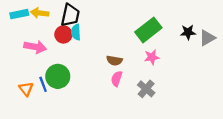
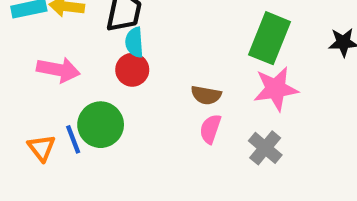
green rectangle: (148, 30) -> (269, 38), turned -30
red circle: (63, 34) -> (132, 70), moved
pink star: (152, 57) -> (276, 89), size x1.5

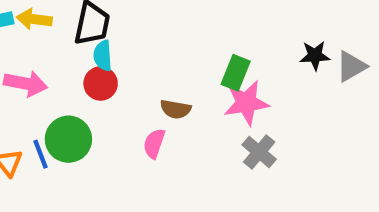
green rectangle: (269, 38) -> (236, 73), moved, size x0.7
pink semicircle: (210, 129) -> (154, 143), moved
gray cross: (265, 148) -> (259, 152), moved

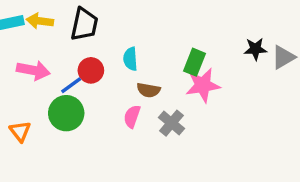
cyan semicircle: (103, 56) -> (130, 59), moved
gray cross: (259, 152) -> (172, 123), moved
blue line: (41, 154) -> (71, 85), moved, turned 75

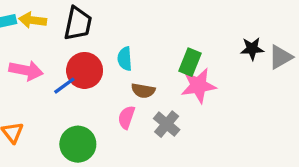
red circle: (91, 70) -> (85, 70), size x1.4
green circle: (66, 113) -> (78, 144), moved

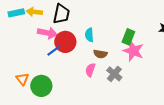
pink arrow: (26, 70) -> (47, 33), moved
pink star: (198, 86) -> (133, 51), turned 30
green circle: (78, 144) -> (41, 86), moved

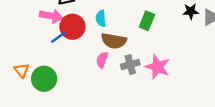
pink star: (133, 51) -> (158, 67), moved
brown semicircle: (100, 54) -> (114, 41), size x1.5
gray cross: (114, 74) -> (130, 65), turned 35

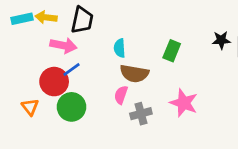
red circle: (72, 27) -> (54, 82), moved
gray cross: (130, 65) -> (141, 114), moved
green circle: (44, 79) -> (71, 107), moved

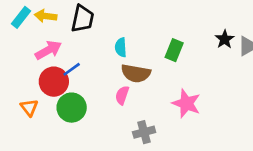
cyan rectangle: (22, 19) -> (21, 17), turned -40
black star: (221, 40) -> (225, 39), turned -30
pink arrow: (63, 45) -> (48, 50), moved, turned -40
gray cross: (141, 114) -> (144, 132), moved

